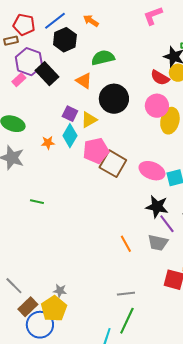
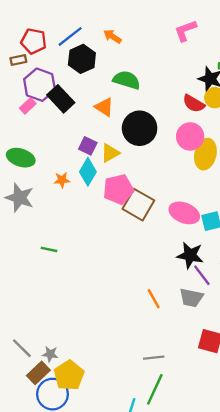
green semicircle: (103, 58) -> (127, 80), turned 30
gray star: (60, 291) -> (50, 354), moved

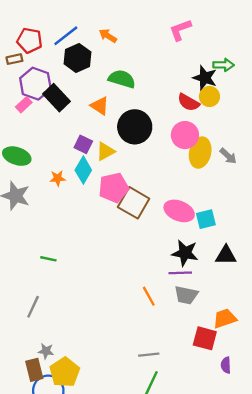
green line: (49, 249) -> (48, 259), moved
purple line: (202, 275) -> (180, 273), moved, turned -55
gray line: (22, 348) -> (33, 307), moved, turned 70
brown rectangle: (38, 373) -> (34, 370), turned -60

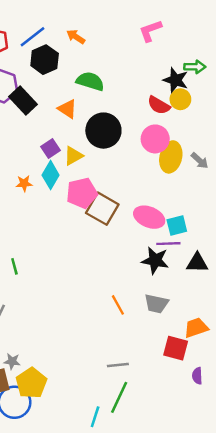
purple square: (83, 144) -> (51, 149), turned 30
green line: (48, 259) -> (14, 266), turned 63
purple line: (180, 273) -> (168, 244), moved

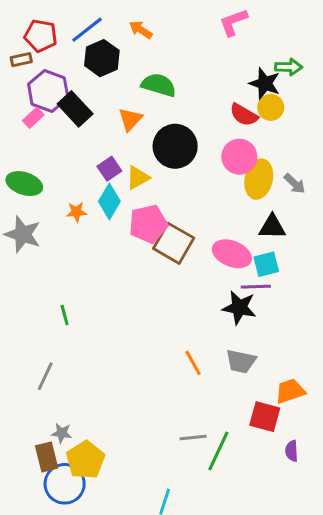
orange triangle: (67, 109) -> (130, 119), turned 40
black triangle: (197, 263) -> (272, 227), moved
green line: (119, 397) -> (218, 451), moved

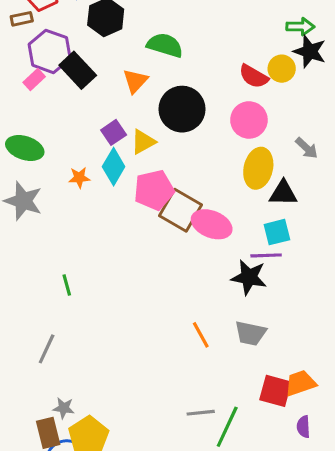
black star: (265, 83) -> (310, 51), moved
yellow ellipse: (259, 179) -> (258, 168), moved
pink ellipse: (232, 254) -> (212, 224), moved
orange trapezoid: (290, 391) -> (300, 383), moved

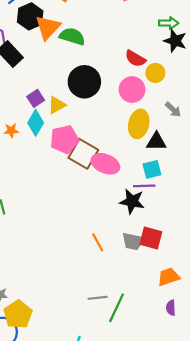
yellow circle: (282, 69) -> (155, 73), moved
orange triangle: (135, 81) -> (48, 27), moved, size x1.4
red square: (275, 391) -> (151, 238), moved

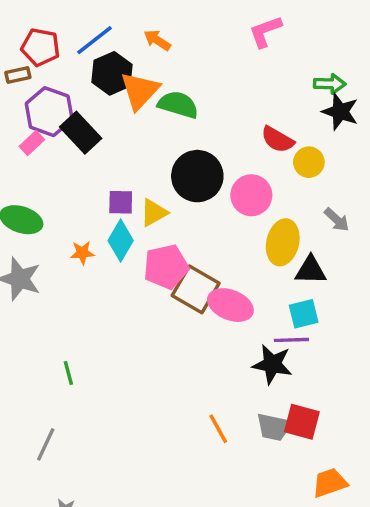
pink circle: (132, 90) -> (251, 195), moved
purple square: (36, 98) -> (121, 202), turned 35

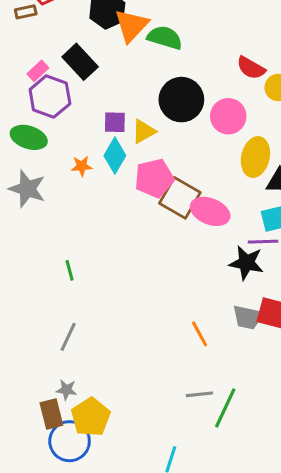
purple hexagon: (49, 112) -> (50, 97), moved
orange line: (218, 429) -> (200, 334), moved
gray line: (46, 444) -> (68, 337), moved

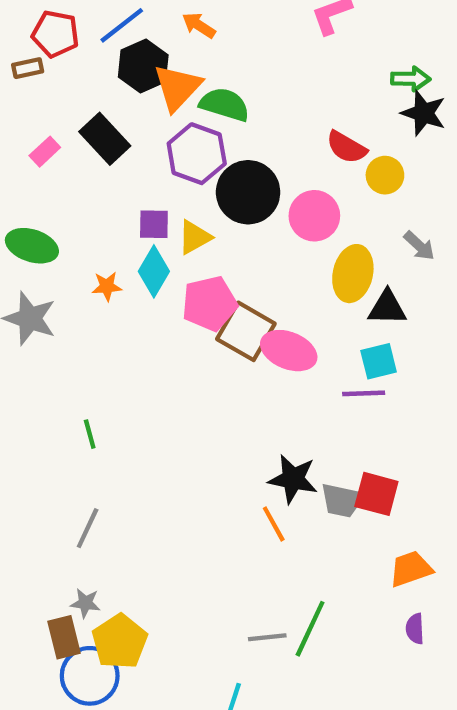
purple hexagon: (50, 97) -> (197, 154), moved
black star: (246, 263) -> (293, 479), moved
gray line: (200, 394) -> (267, 637), moved

